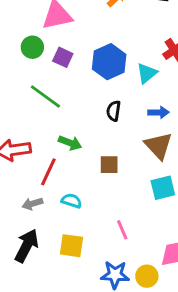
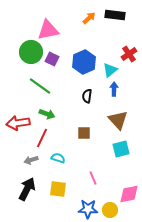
green circle: (32, 47) -> (31, 52), size x1.5
blue arrow: (158, 112) -> (114, 89), moved, turned -88
green arrow: (70, 143) -> (47, 114), moved

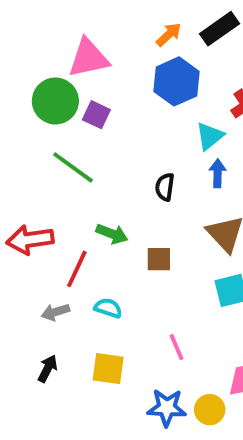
black rectangle: (115, 15) -> (219, 29), turned -42
blue hexagon: (84, 62) -> (176, 81), moved
green arrow: (47, 114) -> (112, 234), moved
black arrow: (27, 189) -> (48, 369), size x0.6

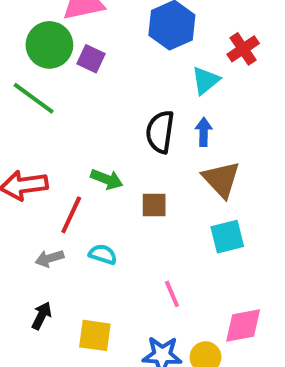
green line: (73, 167) -> (34, 98), moved
blue arrow: (217, 173) -> (204, 132), moved
black semicircle: (165, 187) -> (160, 132), size x1.5
yellow square: (108, 369) -> (95, 335), moved

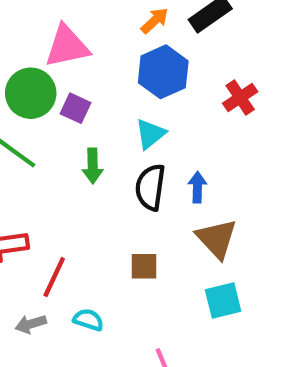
cyan triangle: (206, 80) -> (150, 134), moved
green arrow: (107, 179) -> (93, 166), moved, turned 68

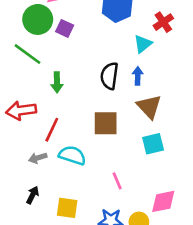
cyan triangle: (150, 134) -> (143, 44), moved
green arrow: (93, 166) -> (57, 82), moved
brown square: (144, 266) -> (106, 123), size x1.5
cyan semicircle: (88, 320) -> (72, 155), size x1.5

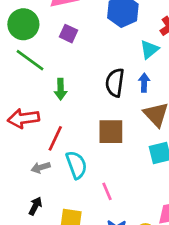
green circle: (38, 19) -> (23, 24), moved
cyan semicircle: (72, 155) -> (76, 165), turned 52
pink line: (117, 181) -> (107, 191), moved

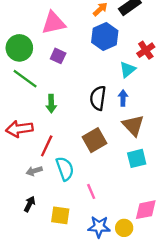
brown square: (111, 132) -> (95, 140), turned -30

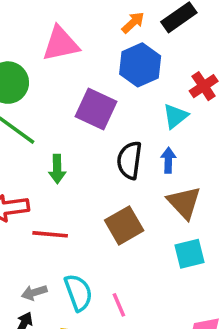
purple square: (58, 56) -> (96, 109), moved, size x1.6
red line: (47, 146) -> (50, 234), turned 70
cyan semicircle: (65, 169) -> (78, 293), moved
gray arrow: (34, 171) -> (34, 293), moved

